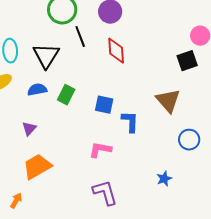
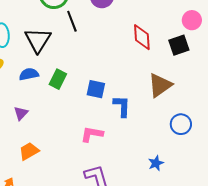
red diamond: (116, 51) -> (142, 37), moved
brown triangle: (168, 101) -> (160, 85), turned 36
orange trapezoid: (37, 167) -> (29, 151), size x0.7

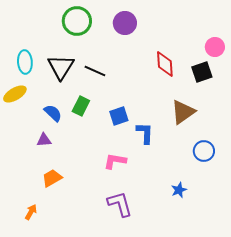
black line: (72, 21) -> (95, 71), moved, turned -45
blue semicircle: (29, 74) -> (53, 113), moved, turned 54
blue square: (96, 89) -> (119, 116), turned -30
purple triangle: (21, 113) -> (44, 140), turned 42

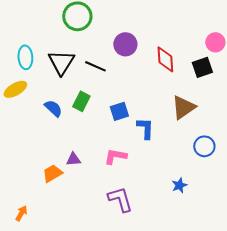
purple circle: (125, 23) -> (125, 44), moved
purple triangle: (44, 140) -> (73, 159), moved
orange arrow: (31, 212) -> (21, 213), moved

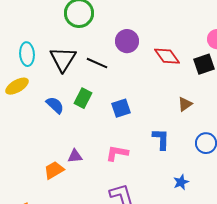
red diamond: (165, 59) -> (167, 56), turned -32
brown triangle: (183, 107) -> (185, 104), size x0.6
blue L-shape: (145, 128) -> (161, 139), moved

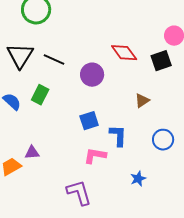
purple circle: (127, 41) -> (92, 75), moved
blue square: (121, 108) -> (89, 121), moved
pink L-shape: (117, 153) -> (95, 156), moved

